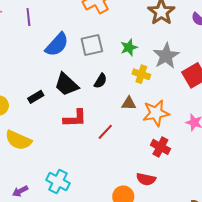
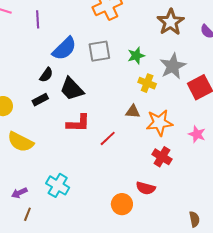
black semicircle: (100, 81) -> (46, 75), moved

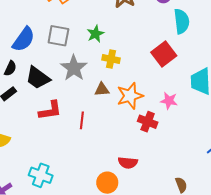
gray square: (99, 51) -> (58, 36), turned 30
gray star: (173, 66) -> (74, 68), moved
red line: (108, 138) -> (82, 120), turned -30
red cross: (162, 157) -> (148, 122), moved

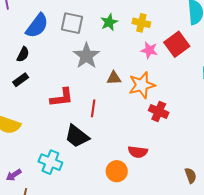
yellow cross: (111, 59) -> (141, 23), moved
black trapezoid: (38, 78) -> (77, 136), moved
pink star: (169, 101) -> (149, 50), moved

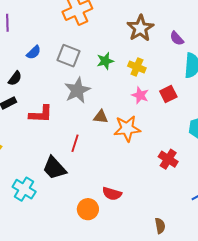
blue semicircle: (37, 26) -> (34, 52), size x0.6
red square: (177, 44) -> (168, 94), size x0.7
red L-shape: (62, 98) -> (41, 114), moved
red cross: (159, 111) -> (168, 159), moved

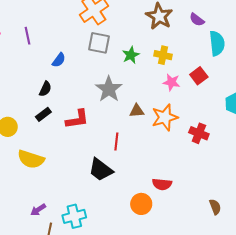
gray square: (69, 56) -> (99, 43), moved
red cross: (168, 159) -> (199, 133), moved
cyan cross: (24, 189) -> (74, 216), moved, turned -35

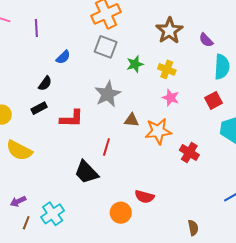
red square: (199, 76) -> (214, 100), moved
cyan cross: (74, 216) -> (53, 214), turned -30

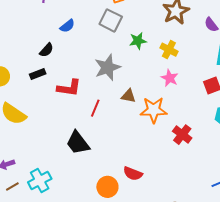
red line: (106, 147) -> (95, 108), moved
brown line: (26, 223) -> (12, 186), turned 32

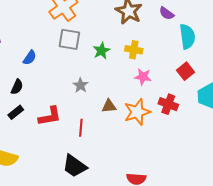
gray star: (108, 67) -> (80, 85), size x0.6
red cross: (182, 135) -> (168, 104), moved

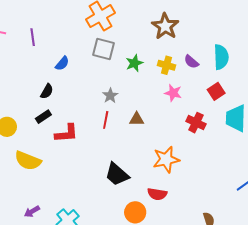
purple semicircle: (167, 13) -> (191, 62), moved
orange star: (137, 112) -> (166, 159), moved
red L-shape: (50, 116) -> (66, 133), moved
red line: (81, 128) -> (106, 120), moved
black trapezoid: (75, 166) -> (117, 174), moved

